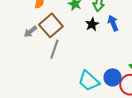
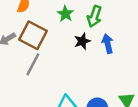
brown square: (51, 25) -> (33, 35), turned -30

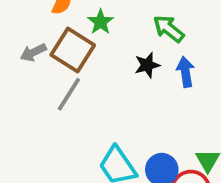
green star: (65, 14) -> (101, 22), moved
green arrow: (94, 16) -> (169, 29), turned 105

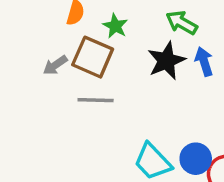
black star: (147, 65) -> (166, 61), size x1.5
gray line: (69, 94) -> (96, 100), turned 68

